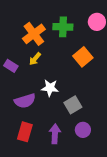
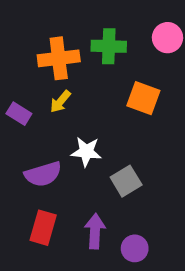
orange cross: (34, 34) -> (59, 58), turned 30
orange square: (83, 57) -> (143, 98), turned -30
purple circle: (83, 130) -> (135, 248), moved

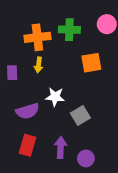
orange square: (143, 98) -> (91, 63), turned -30
yellow arrow: (60, 102) -> (39, 65), turned -32
purple rectangle: (19, 114) -> (12, 73), turned 56

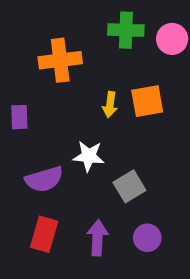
green cross: (69, 30) -> (126, 30), moved
yellow arrow: (39, 65) -> (110, 105), moved
purple circle: (86, 158) -> (147, 238), moved

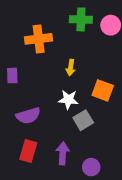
orange square: (147, 101) -> (103, 90), moved, turned 30
white star: (89, 156) -> (68, 100), moved
purple circle: (147, 238) -> (91, 167), moved

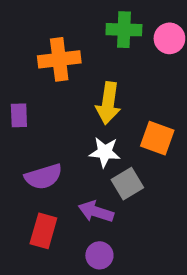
yellow arrow: (71, 68) -> (108, 103), size x1.6
purple arrow: (63, 153) -> (96, 212), moved, turned -75
purple circle: (91, 167) -> (99, 255), moved

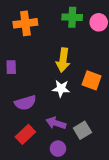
orange cross: (59, 59) -> (25, 23), moved
gray square: (127, 184) -> (82, 130), moved
red rectangle: (43, 231) -> (25, 134), turned 30

